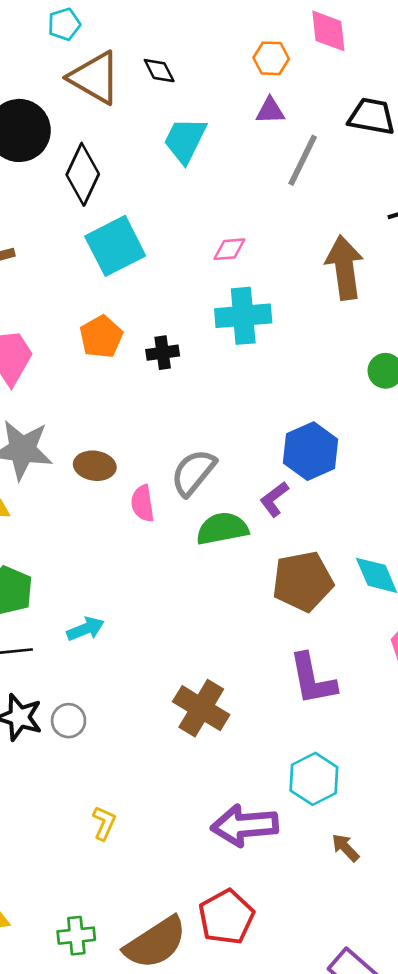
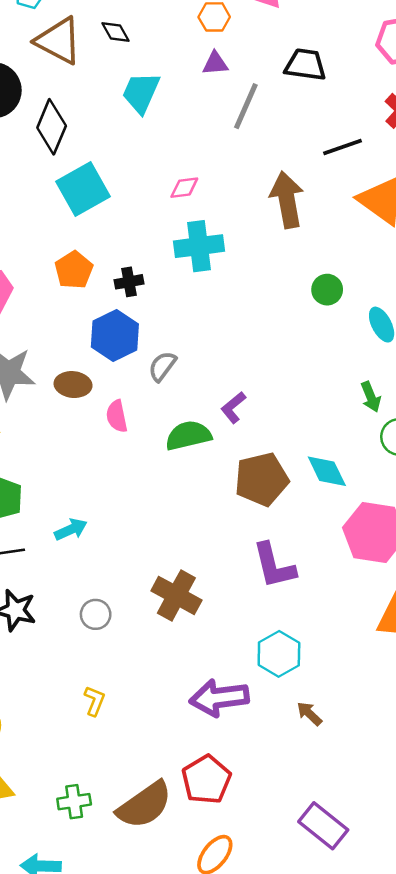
blue hexagon: (311, 451) -> (115, 336), moved
gray semicircle: (193, 472) -> (162, 366), moved, size x0.7
gray circle: (69, 721) -> (96, 614), moved

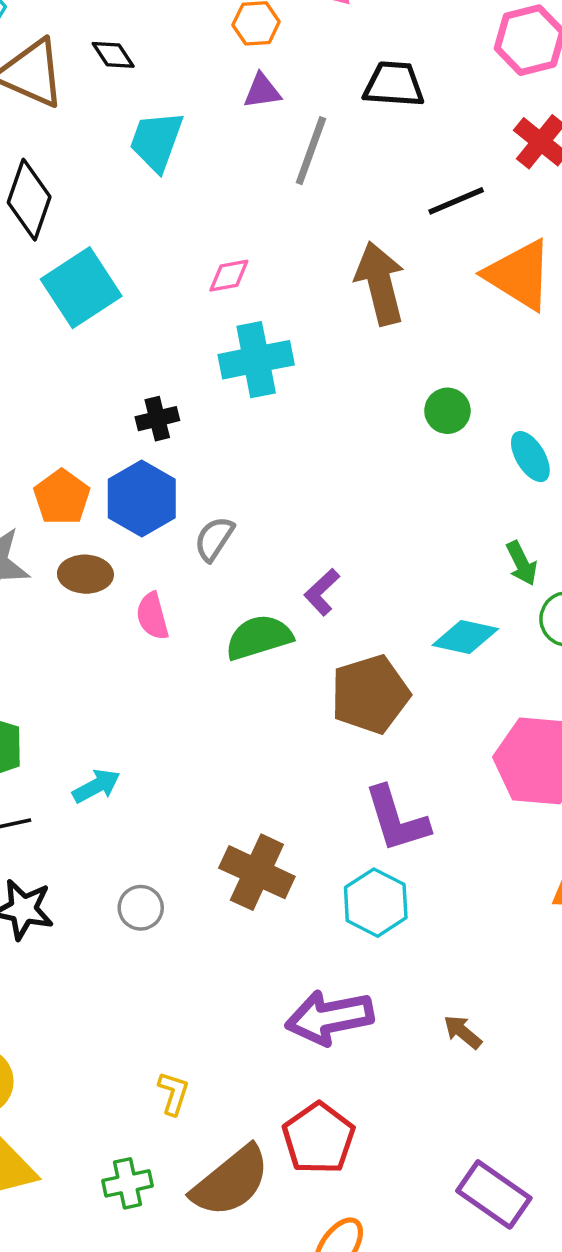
orange pentagon: (74, 270) -> (62, 497), moved
cyan diamond: (327, 471) -> (465, 637), moved, turned -48
cyan hexagon: (279, 654) -> (376, 903), moved
yellow L-shape: (95, 701) -> (173, 1093), moved

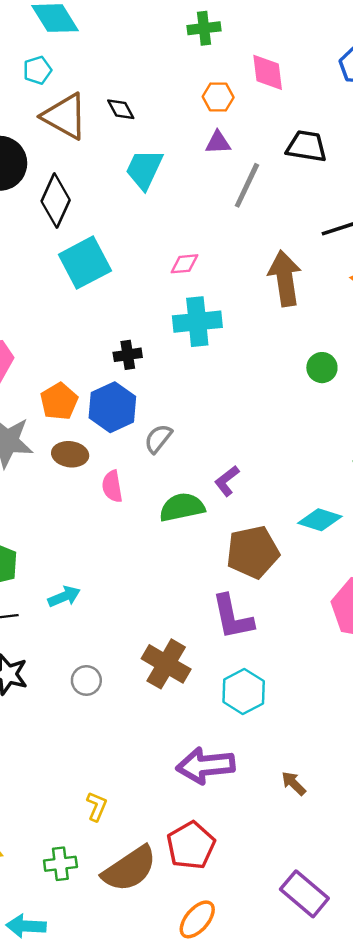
purple L-shape: (397, 819) -> (232, 617), moved

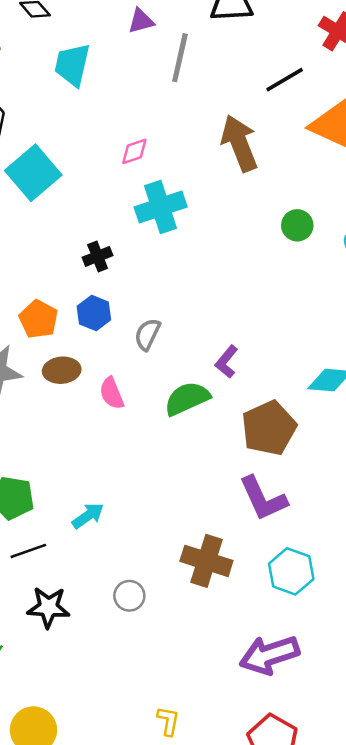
blue hexagon: (112, 407) -> (94, 313), size x0.7

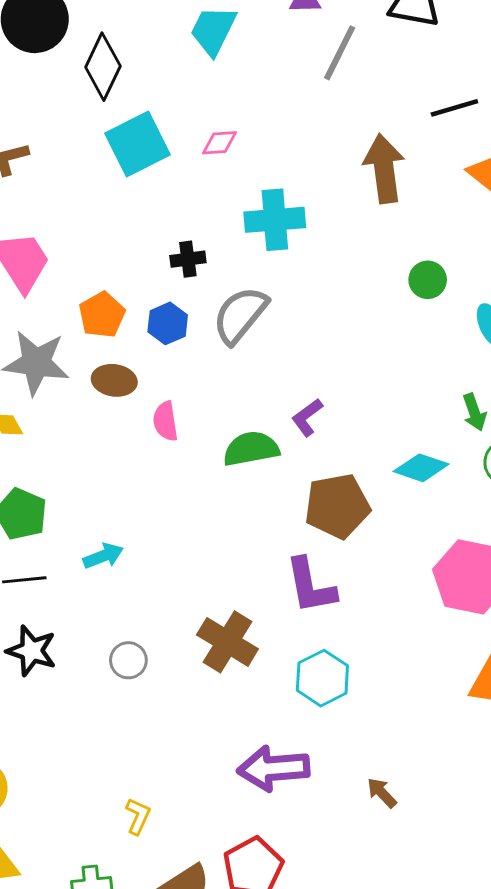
pink diamond: (134, 151) -> (219, 143), moved
gray semicircle: (147, 334) -> (240, 315), moved, size x1.6

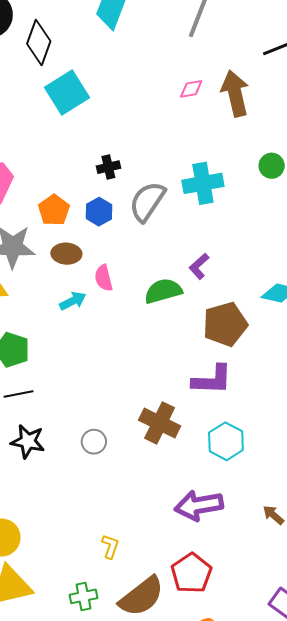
pink diamond: (219, 143) -> (191, 89), moved
cyan cross: (275, 220) -> (203, 183), moved
cyan arrow: (103, 556) -> (73, 301), moved
purple L-shape: (311, 586) -> (212, 380), turned -72

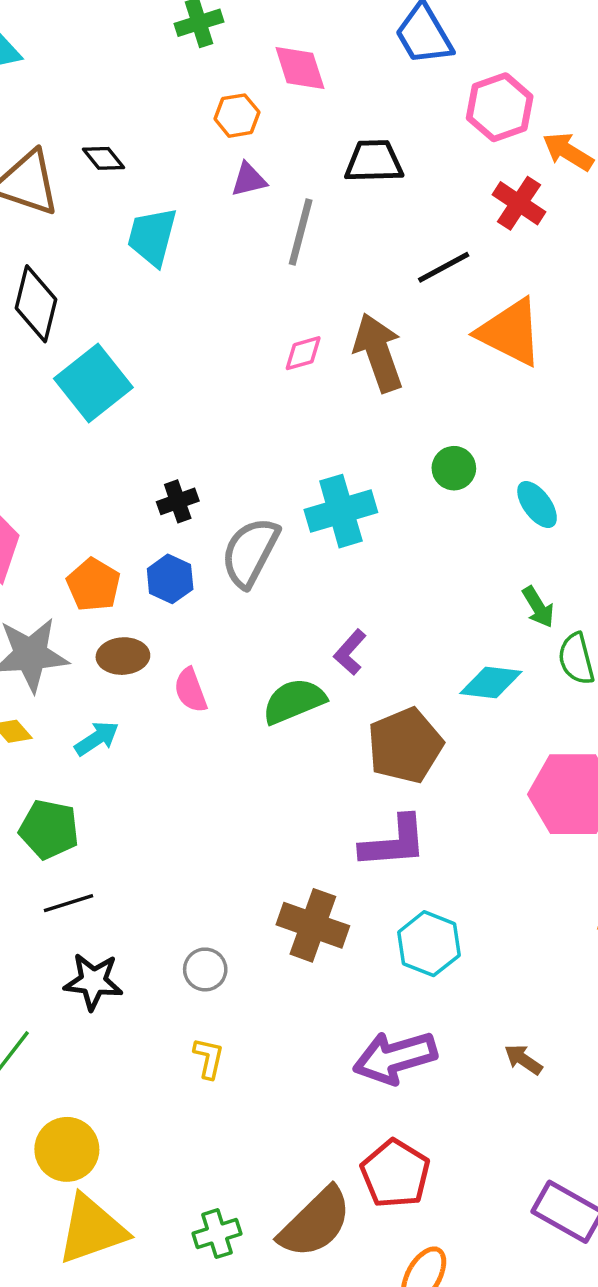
cyan arrow: (73, 301) -> (97, 738), moved
yellow L-shape: (110, 546) -> (209, 1058), moved

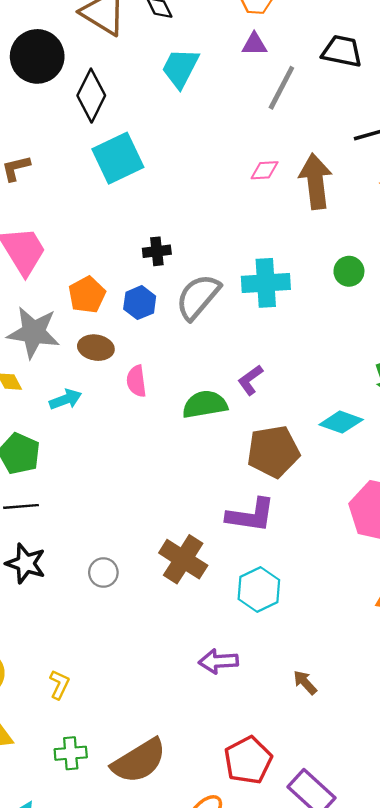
purple arrow: (395, 1057) -> (218, 661), size x0.7
yellow L-shape: (209, 1058) -> (59, 685), moved
red pentagon: (395, 1174) -> (248, 760), moved

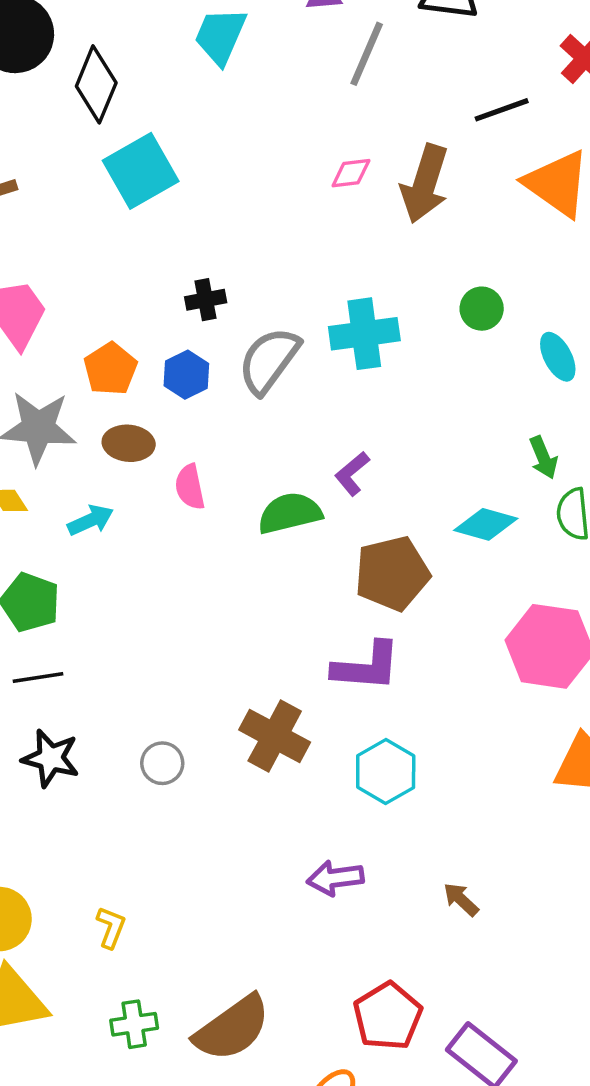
brown arrow: (316, 181) -> (425, 184), turned -152

